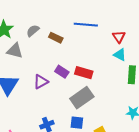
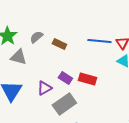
blue line: (86, 25) -> (99, 41), moved
gray rectangle: (82, 98) -> (64, 104), moved

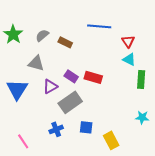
blue line: (99, 41) -> (99, 26), moved
gray triangle: (18, 57) -> (36, 63), moved

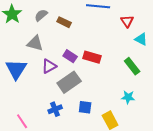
cyan triangle: (129, 59) -> (141, 39), moved
green rectangle: (141, 79) -> (132, 66), moved, turned -42
cyan star: (142, 117) -> (128, 97), moved

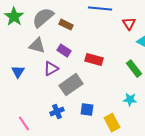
gray semicircle: (41, 15) -> (43, 18), size x1.6
purple rectangle: (70, 56) -> (64, 51), moved
blue triangle: (16, 69) -> (18, 72), size x0.6

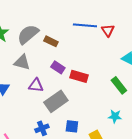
red triangle: (129, 24) -> (108, 30), moved
purple rectangle: (64, 51) -> (58, 67), moved
purple triangle: (51, 69) -> (36, 85), turned 35

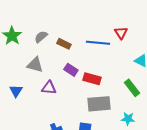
blue line: (85, 25) -> (98, 43), moved
gray semicircle: (28, 34) -> (41, 37), size x0.6
gray rectangle: (56, 101) -> (99, 104), moved, turned 30

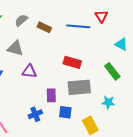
purple rectangle: (71, 70) -> (51, 95), moved, turned 56

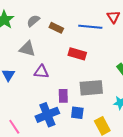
red rectangle: (72, 62) -> (77, 54), moved
blue cross: (35, 114) -> (47, 115), size x1.6

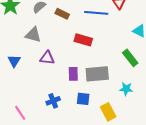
purple rectangle: (63, 96) -> (73, 74), moved
blue cross: (47, 115) -> (53, 101), size x0.6

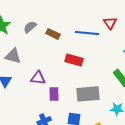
gray triangle: (33, 35) -> (13, 56), moved
purple rectangle: (73, 74) -> (54, 94), moved

